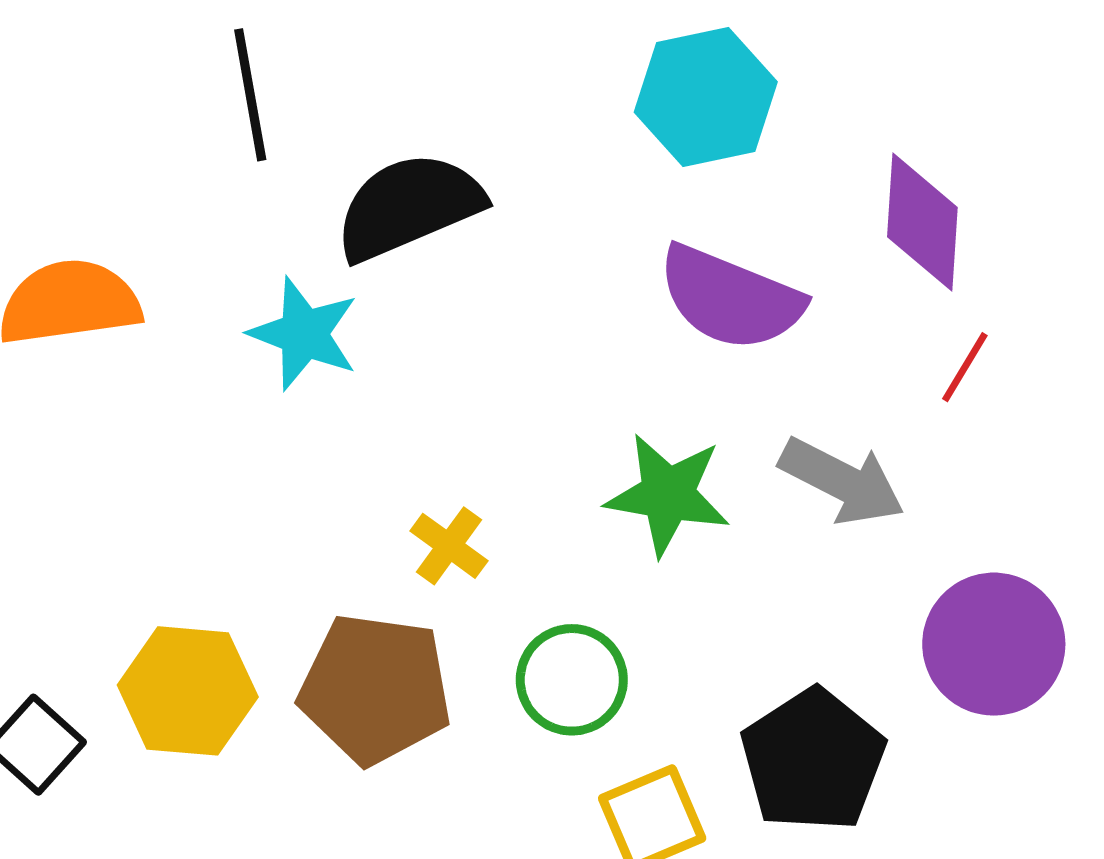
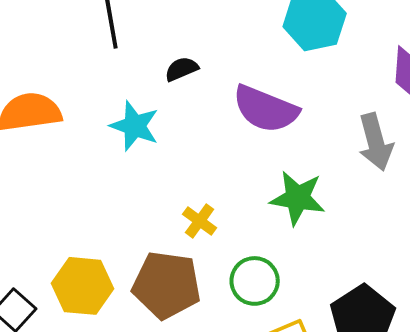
black semicircle: (409, 206) -> (182, 69), size x0.5
purple semicircle: (730, 298) -> (266, 109), moved
gray arrow: (842, 481) -> (376, 142), moved, turned 48

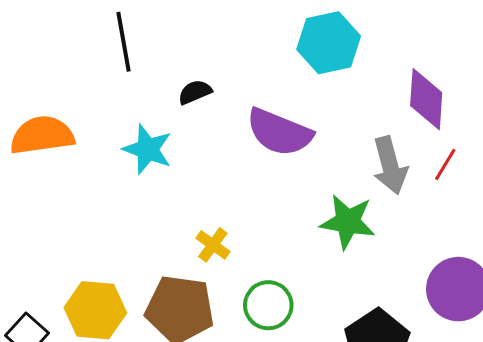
green star: (298, 198) -> (348, 222), moved

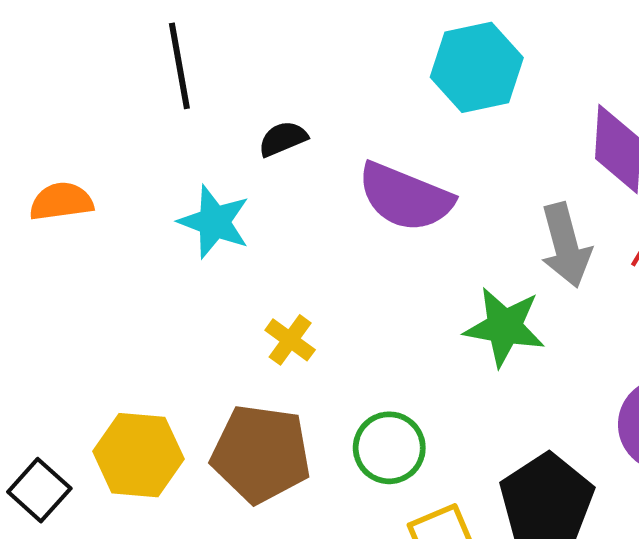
orange semicircle: (42, 135) -> (61, 201), size x0.7
yellow cross: (213, 245) -> (290, 340), moved

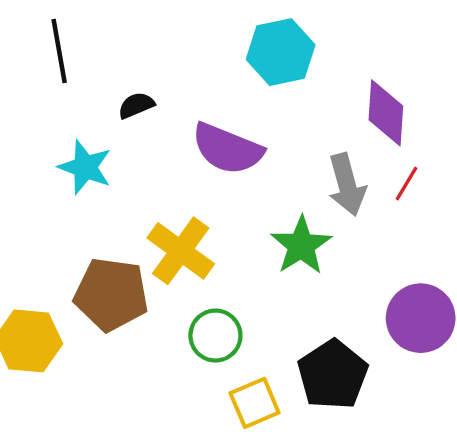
green star: (504, 327) -> (301, 245), turned 30
yellow cross: (290, 340) -> (181, 251), moved, size x1.8
brown pentagon: (261, 454) -> (111, 294), moved

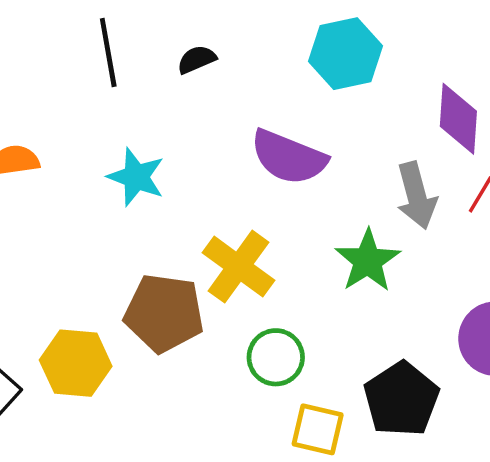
black semicircle: (136, 105) -> (197, 59), moved
yellow square: (255, 403) -> (318, 429), turned 36

